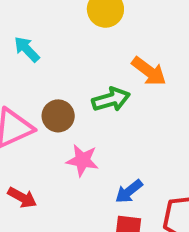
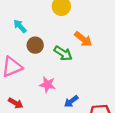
green arrow: (111, 99) -> (63, 53), turned 48
brown circle: (58, 116) -> (35, 45), moved

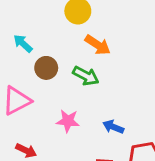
orange arrow: (83, 39) -> (98, 45), moved
blue arrow: (71, 101) -> (113, 127), moved, turned 64

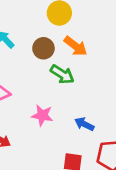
brown circle: (46, 68) -> (43, 48), moved

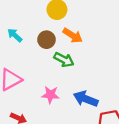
blue arrow: (84, 124) -> (86, 99), size x1.5

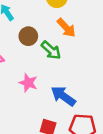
brown circle: (47, 40) -> (28, 36), moved

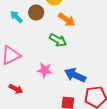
brown circle: (28, 36) -> (36, 13), moved

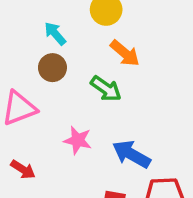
brown circle: (36, 13) -> (52, 68), moved
cyan arrow: (16, 17) -> (55, 33), moved

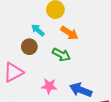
cyan arrow: (55, 33) -> (38, 30), moved

